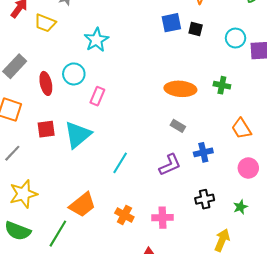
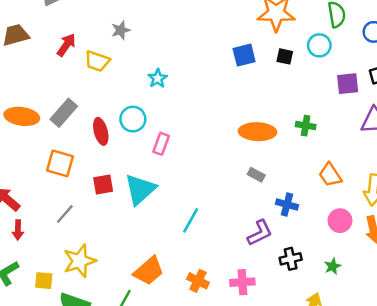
black square: (196, 29) -> (285, 56), moved
cyan circle: (236, 38) -> (319, 45), moved
cyan star: (96, 40) -> (158, 78), size x0.7
blue cross: (203, 152) -> (287, 204), turned 30
purple L-shape: (170, 165) -> (260, 233), moved

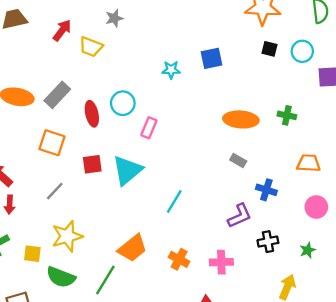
cyan circle: (319, 45) -> (302, 51), moved
blue square: (244, 55) -> (211, 58), moved
cyan star: (158, 78) -> (171, 70), moved, turned 30
orange trapezoid: (330, 175) -> (309, 163), turned 125

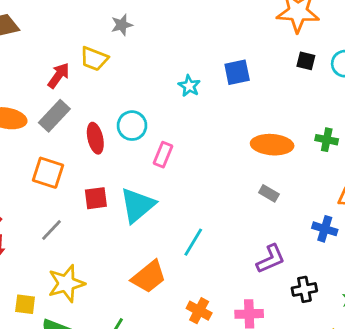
red arrow: (62, 30) -> (59, 76), moved
cyan star: (171, 70) -> (189, 86), turned 30
blue cross: (266, 190) -> (325, 229), moved
orange trapezoid: (133, 248) -> (149, 277), moved

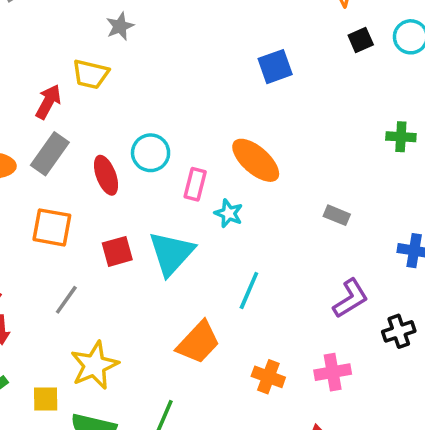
black square: (306, 61) -> (361, 40), turned -30
cyan star: (189, 86) -> (229, 213), moved
orange ellipse: (272, 145) -> (256, 160), moved, turned 45

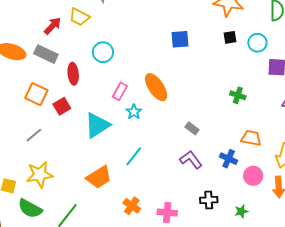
cyan circle: (151, 153) -> (103, 52), moved
gray rectangle: (50, 154) -> (46, 54), turned 65
red square: (117, 251) -> (62, 106), moved, turned -30
purple L-shape: (350, 298) -> (191, 160), moved, turned -110

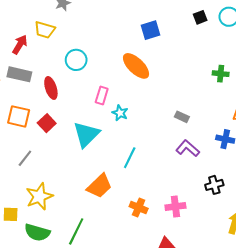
orange ellipse: (156, 87) -> (136, 66), moved

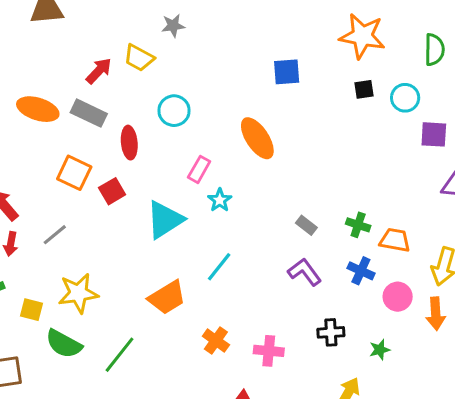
blue square: (150, 30) -> (287, 72), moved
green cross: (221, 74) -> (358, 225), moved
gray line: (25, 158) -> (55, 235), moved

